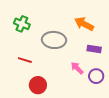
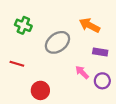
gray ellipse: (54, 40) -> (57, 42), turned -40
red line: (25, 60) -> (17, 64), moved

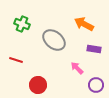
gray ellipse: (57, 42) -> (54, 40), turned 75
purple circle: (102, 81) -> (96, 85), moved

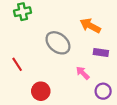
green cross: (22, 24) -> (23, 12), moved, turned -35
red line: (16, 60) -> (17, 64), turned 40

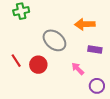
orange arrow: (90, 26) -> (85, 24), turned -30
red circle: (41, 91) -> (38, 65), moved

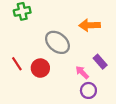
purple rectangle: (95, 50) -> (100, 62), moved, turned 40
purple circle: (97, 86) -> (88, 90), moved

